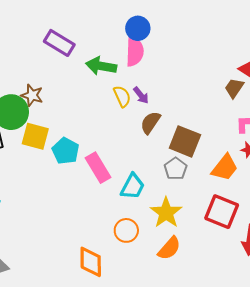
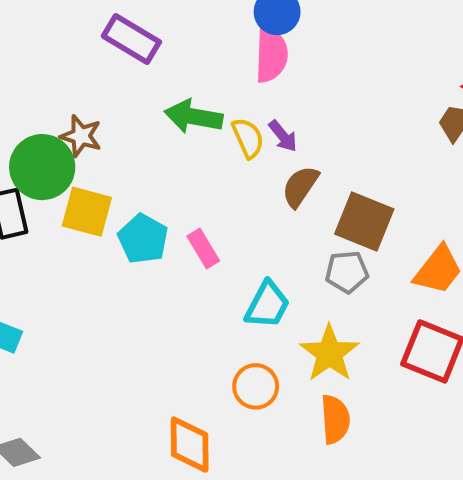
green arrow: (101, 66) -> (194, 117), moved
pink rectangle: (98, 168) -> (203, 249), moved, size x0.7
gray pentagon: (176, 169) -> (347, 272), turned 30
orange semicircle: (169, 248) -> (335, 419), turned -45

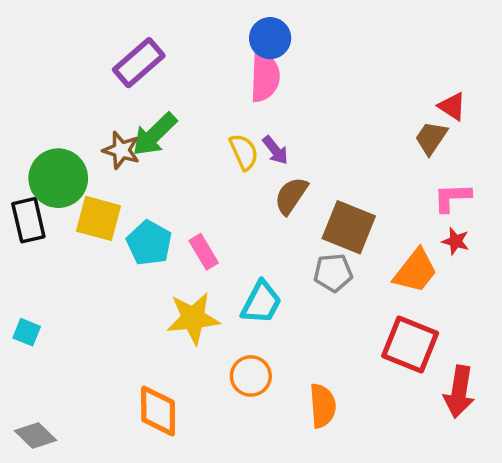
purple rectangle: (131, 39) -> (139, 63), turned -72
green arrow: (194, 117) -> (155, 134), moved, turned -54
brown star: (81, 136) -> (121, 150), moved
yellow star: (329, 353) -> (193, 318), moved, turned 30
orange diamond: (190, 445) -> (158, 411), moved

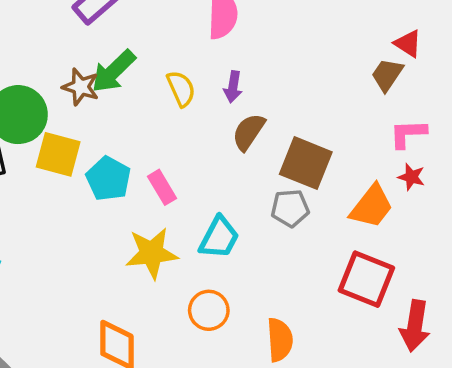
purple arrow: (275, 150) -> (233, 87), turned 48
yellow semicircle: (244, 152) -> (181, 89), moved

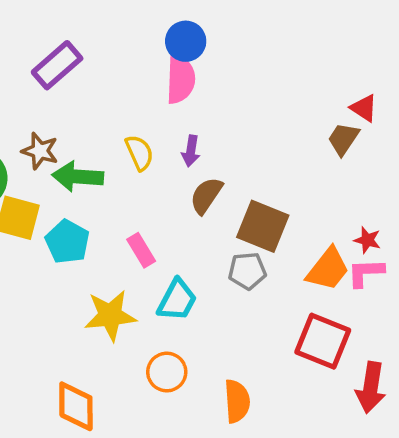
green arrow: (114, 71) -> (78, 177), moved, turned 48
pink L-shape: (408, 134) -> (366, 273), moved
pink rectangle: (162, 187) -> (141, 250), moved

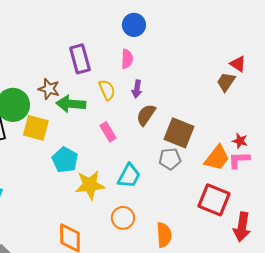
purple rectangle: (57, 65) -> (80, 59), moved, turned -64
pink semicircle: (180, 79) -> (127, 59), moved, size x0.7
cyan pentagon: (67, 242) -> (65, 160), moved
pink rectangle: (141, 250) -> (108, 132), moved

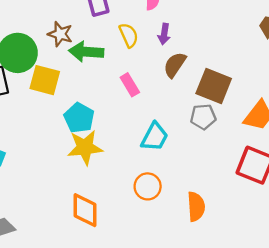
yellow star: (90, 185) -> (85, 147), moved

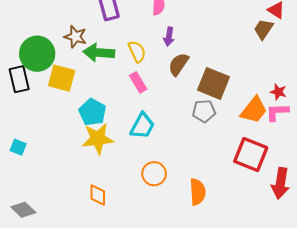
yellow semicircle: (129, 35) -> (137, 52), moved
cyan trapezoid: (155, 137) -> (142, 126), moved
orange diamond: (85, 210) -> (98, 195), size x0.7

